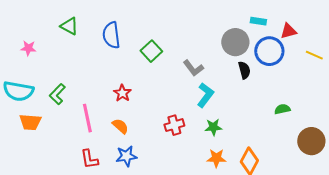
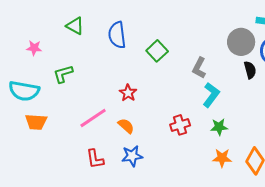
gray L-shape: (193, 68) -> (199, 68), turned 65
green L-shape: (57, 94) -> (63, 74), moved, turned 30
pink line: (87, 118) -> (93, 118), turned 68

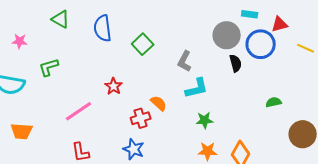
cyan L-shape: (211, 95) -> (197, 88), turned 40
orange trapezoid: (36, 122) -> (22, 131), moved
red cross: (180, 125) -> (141, 118), moved
orange semicircle: (126, 126) -> (159, 103), moved
blue star: (132, 156) -> (134, 149), moved, turned 30

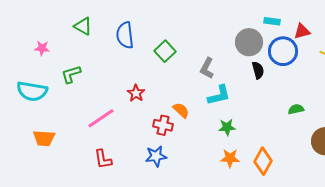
red cross: (141, 118) -> (163, 125), turned 30
blue star: (134, 149) -> (156, 156), turned -30

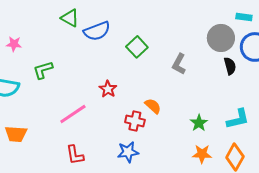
green triangle: (83, 26) -> (70, 18), moved
blue semicircle: (125, 35) -> (97, 31), turned -104
cyan L-shape: (219, 95) -> (238, 119), moved
green star: (227, 127) -> (199, 123), turned -30

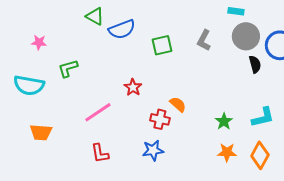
cyan rectangle: (244, 17) -> (236, 11), moved
green square: (137, 47) -> (162, 45), turned 30
gray L-shape: (179, 64) -> (204, 40), moved

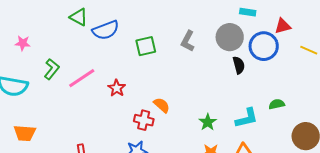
cyan rectangle: (236, 11) -> (248, 12), moved
green L-shape: (68, 68) -> (52, 69), turned 145
pink line: (98, 112) -> (82, 78), moved

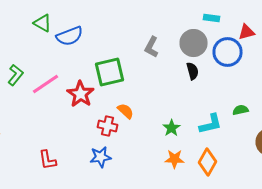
green square: (146, 46) -> (110, 72), moved, size x1.4
black semicircle: (239, 65) -> (192, 71), moved
red star: (117, 88) -> (80, 94), size x1.5

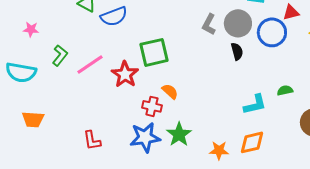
gray L-shape: (152, 47) -> (209, 24), moved
green star: (172, 128) -> (179, 134), moved, size x1.4
blue star: (100, 157) -> (145, 137), size x1.4
orange star: (174, 159) -> (219, 150), moved
orange diamond: (208, 162) -> (252, 142), turned 48

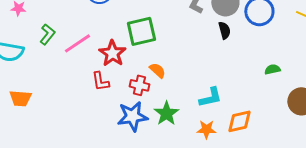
cyan L-shape: (255, 104) -> (210, 97), moved
red L-shape: (92, 140) -> (100, 81), moved

